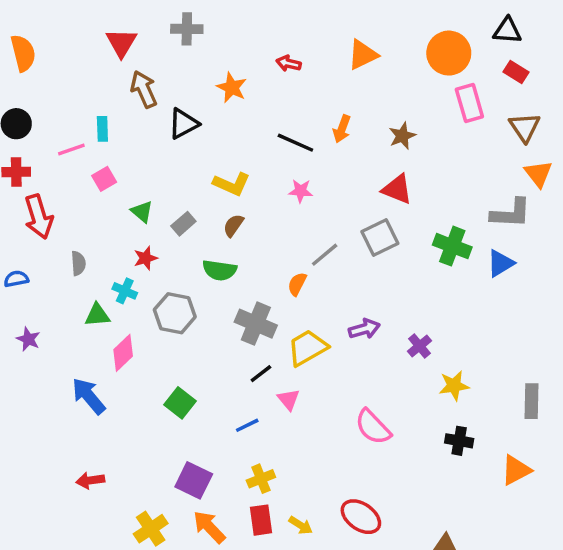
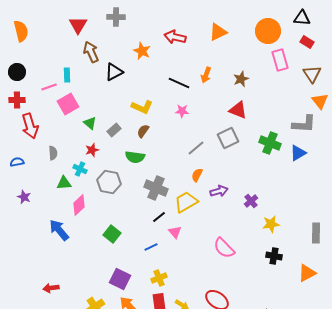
red arrow: (289, 63) -> (175, 37), size x1.5
pink square: (104, 179) -> (68, 104), size x1.5
orange semicircle: (297, 284) -> (197, 175), moved
red arrow: (90, 480) -> (51, 288), moved

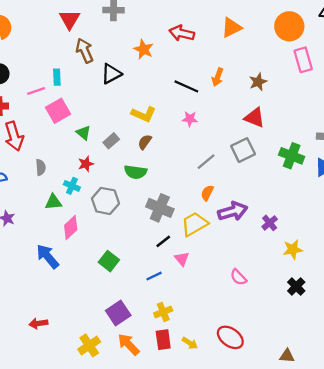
purple arrow: (219, 191) -> (233, 211), size x1.4
pink semicircle: (224, 248) -> (238, 277), size x0.7
black cross: (274, 256) -> (296, 286), turned 35
purple square: (120, 279) -> (118, 313), turned 30

